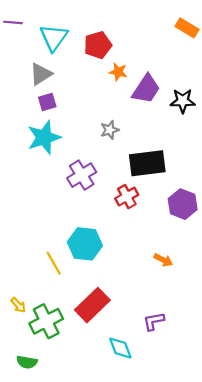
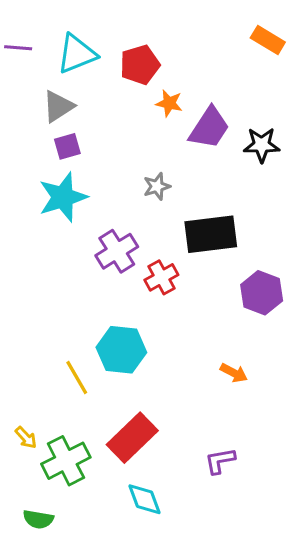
purple line: (13, 22) -> (18, 48), moved
cyan triangle: (54, 38) -> (77, 54), turned 32
red cross: (127, 197) -> (161, 277), moved
cyan diamond: (120, 348) -> (144, 499), moved

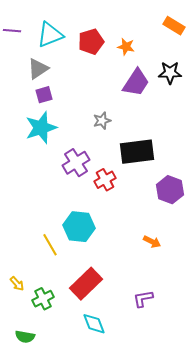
orange star: (169, 103) -> (126, 47), moved
black star: (262, 145) -> (170, 73), moved
green cross: (66, 461) -> (43, 299), size x0.7

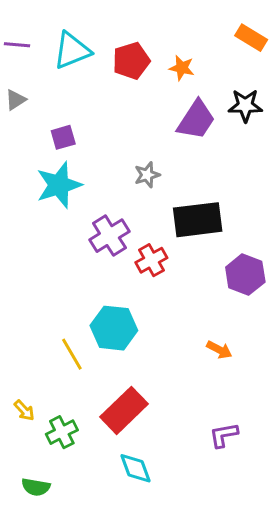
gray triangle: (38, 69) -> (16, 100), moved, size x0.7
purple L-shape: (143, 299) -> (224, 435), moved

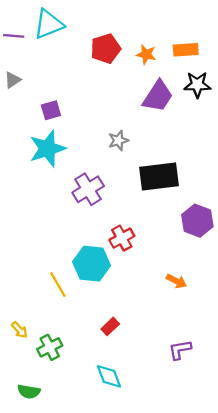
orange rectangle: (251, 38) -> (186, 50), moved, turned -35
cyan triangle: (72, 51) -> (49, 24), moved
red cross: (151, 260) -> (122, 238), moved
red rectangle: (124, 410) -> (110, 326), moved, size x0.5

